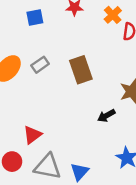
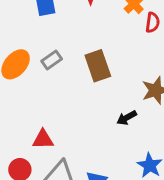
red triangle: (32, 135) -> (43, 139), turned 36

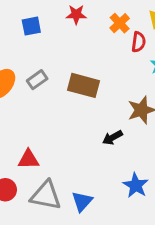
brown rectangle: (98, 66) -> (83, 85), turned -56

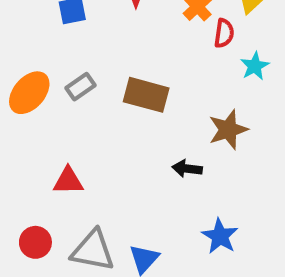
black arrow: (112, 138) -> (187, 169), turned 36
red triangle: (28, 159) -> (68, 181), moved

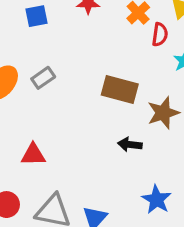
brown rectangle: (146, 95) -> (120, 90), moved

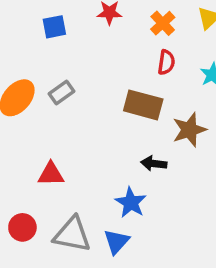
red semicircle: (160, 34) -> (166, 62), moved
blue star: (157, 200) -> (131, 203), moved

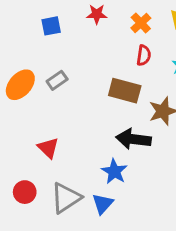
black arrow: (154, 163) -> (133, 139), size x1.6
red triangle: (51, 174) -> (48, 148), turned 45
gray triangle: (72, 234) -> (66, 198), turned -44

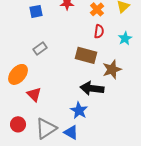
orange ellipse: (20, 85) -> (18, 74), moved
blue triangle: (103, 204) -> (71, 132), turned -42

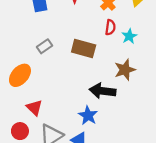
cyan star: (125, 38) -> (129, 36), moved
brown rectangle: (86, 55) -> (84, 49), moved
red triangle: (34, 94) -> (34, 108), moved

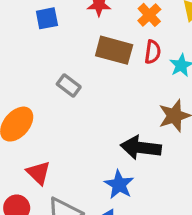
gray rectangle: (45, 46) -> (69, 85), moved, turned 72
brown rectangle: (84, 49) -> (114, 50), moved

